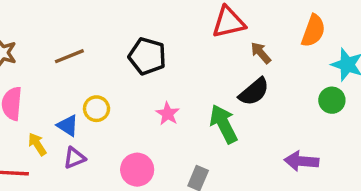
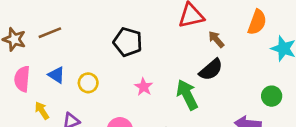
brown line: (69, 56) -> (50, 33), moved
green circle: (332, 100) -> (272, 96), moved
blue triangle: (68, 126) -> (56, 75), moved

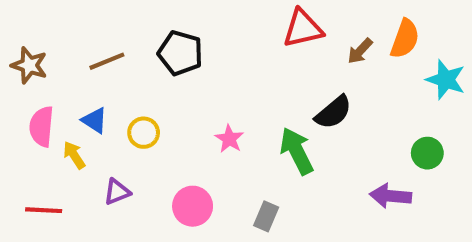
brown line: (50, 33) -> (107, 61), moved
brown arrow: (216, 39) -> (360, 51), moved, turned -96
black pentagon: (128, 42) -> (180, 53), moved
yellow arrow: (42, 111) -> (74, 155), moved

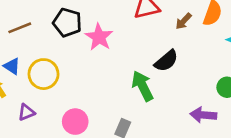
yellow circle: (144, 133) -> (44, 74), size x1.5
pink star: (229, 139) -> (99, 37), moved, size x1.5

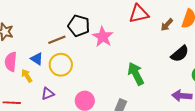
brown line: (20, 28) -> (57, 40), moved
black semicircle: (166, 61) -> (180, 54), moved

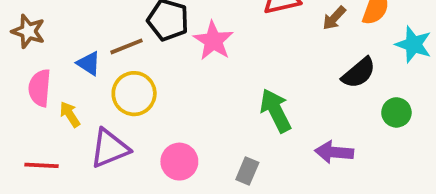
blue triangle: (37, 59) -> (89, 63), moved
purple triangle: (48, 94) -> (110, 148), size x1.6
purple arrow: (182, 96) -> (334, 152), moved

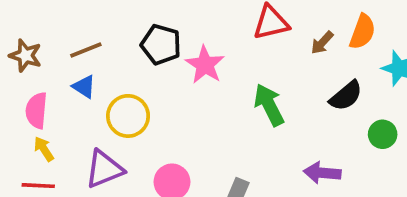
brown line: (126, 46) -> (86, 50), moved
green arrow: (276, 111) -> (269, 105), moved
yellow arrow: (70, 114) -> (44, 149), moved

